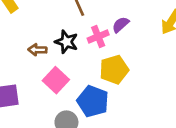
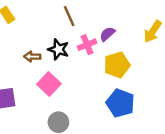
yellow pentagon: (114, 70) -> (117, 65), moved
blue pentagon: (93, 101) -> (120, 103), moved

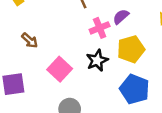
black star: (58, 49) -> (97, 60), moved, turned 30
brown arrow: (32, 57) -> (30, 40), moved, turned -140

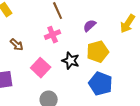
pink cross: (100, 28) -> (53, 35), moved
black star: (97, 60) -> (71, 61), turned -30

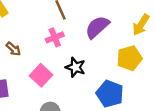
purple semicircle: (90, 26) -> (97, 27), size x1.6
yellow pentagon: (98, 52) -> (129, 58), moved

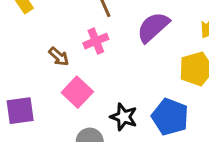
brown arrow: (13, 49) -> (59, 57), moved
black star: (75, 67) -> (124, 117), moved

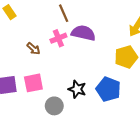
purple semicircle: (153, 27) -> (83, 33), moved, turned 55
pink square: (77, 92) -> (33, 83), moved, turned 36

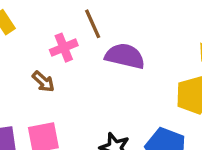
pink cross: (58, 38) -> (64, 48), moved

